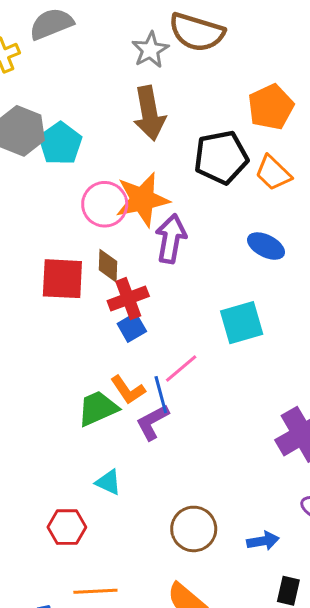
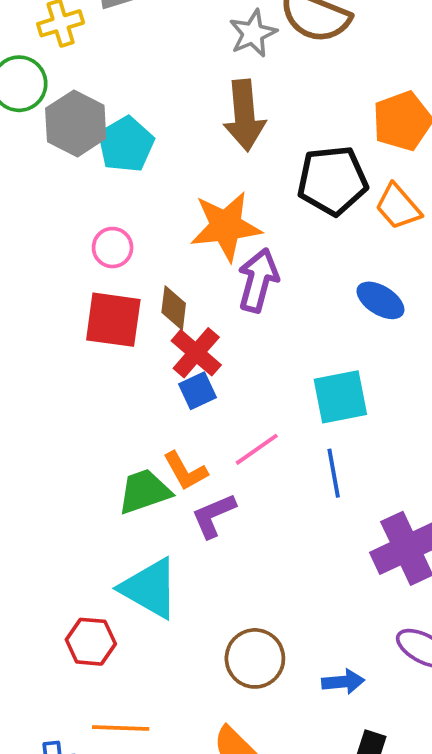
pink circle: (105, 204) -> (113, 248), moved, size x0.7
red cross: (128, 299) -> (196, 353), turned -33
blue line: (161, 395) -> (334, 473), moved
cyan triangle: (108, 482) -> (150, 588), size x1.8

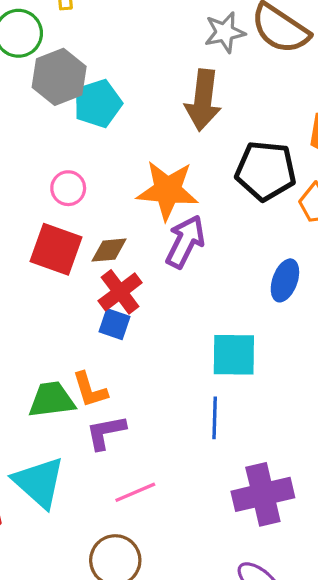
blue ellipse: (380, 300) -> (285, 280), turned 66
brown diamond: (174, 308) -> (109, 250), turned 66
blue square: (198, 391) -> (114, 324), turned 32
pink line: (257, 449) -> (135, 492), moved

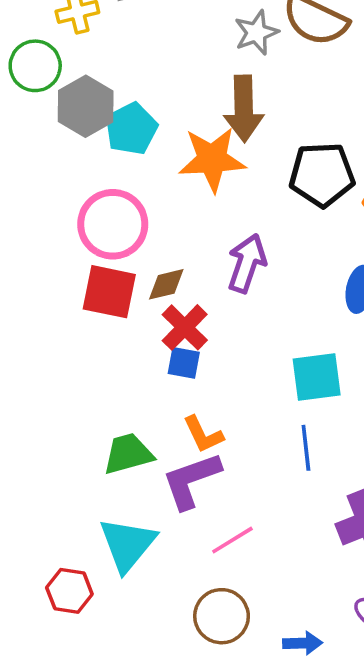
pink circle: (68, 188) -> (113, 224), size x1.8
orange star: (168, 190) -> (212, 159), moved
orange L-shape: (90, 390) -> (203, 434), moved
purple L-shape: (106, 432) -> (191, 480), size x1.4
cyan triangle: (39, 482) -> (127, 544), turned 36

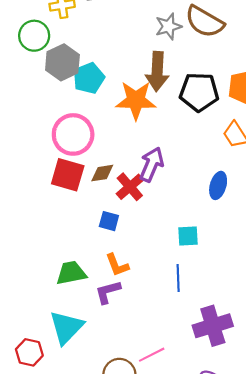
black pentagon: (322, 175) -> (199, 92), moved
red cross: (185, 327) -> (130, 187), moved
cyan square: (317, 377) -> (188, 236), size x0.7
purple L-shape: (191, 480) -> (108, 292), size x0.7
pink line: (232, 540) -> (152, 355), moved

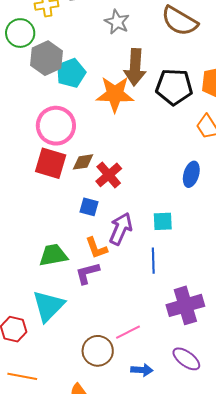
gray star: (168, 26) -> (117, 22), moved, turned -30
purple arrow: (152, 164) -> (121, 229), moved

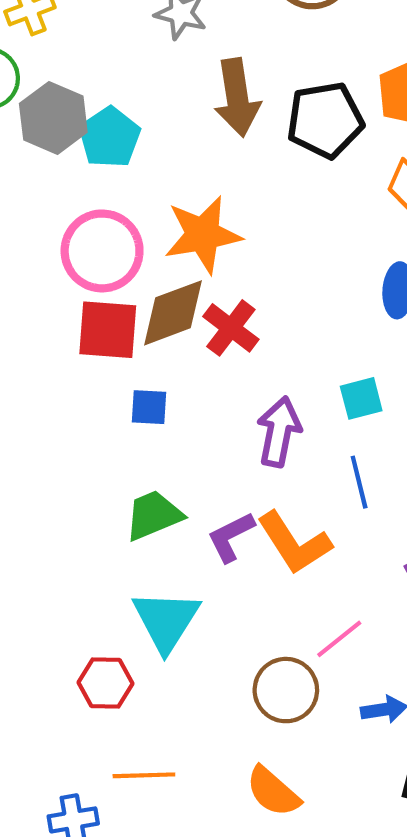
orange star: (115, 94) -> (203, 235), moved
brown diamond: (83, 162) -> (173, 313), size x1.6
blue square: (89, 207) -> (149, 407), moved
orange L-shape: (96, 248) -> (294, 543), moved, size x1.5

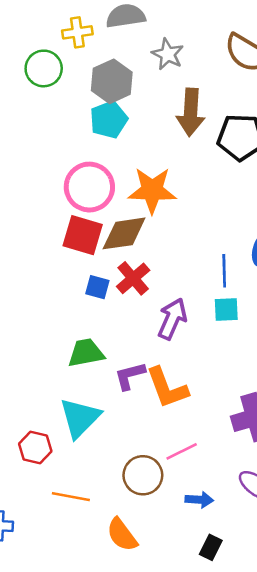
gray hexagon: (53, 118) -> (112, 81), moved
red cross: (231, 328) -> (133, 278), moved
blue line: (359, 482) -> (224, 271), moved
orange line: (144, 775) -> (71, 497), moved

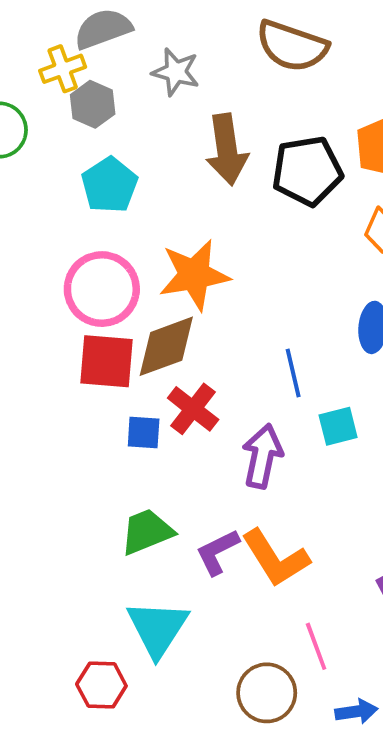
yellow cross: (77, 32) -> (63, 69), moved
gray hexagon: (112, 81) -> (93, 104), moved, size x0.7
blue line: (224, 271) -> (293, 373), moved
pink line: (182, 451) -> (316, 646), turned -72

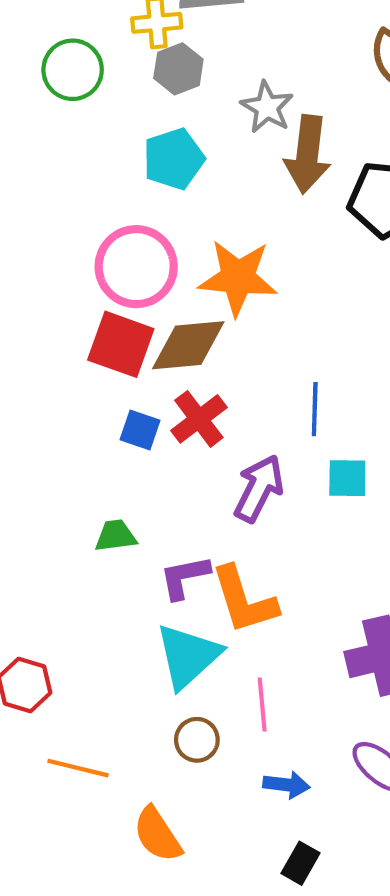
gray star: (176, 72) -> (267, 107), moved
green trapezoid: (147, 532) -> (116, 536), size x0.7
cyan triangle: (158, 628) -> (188, 656), moved
brown circle: (267, 693) -> (197, 740), size x0.7

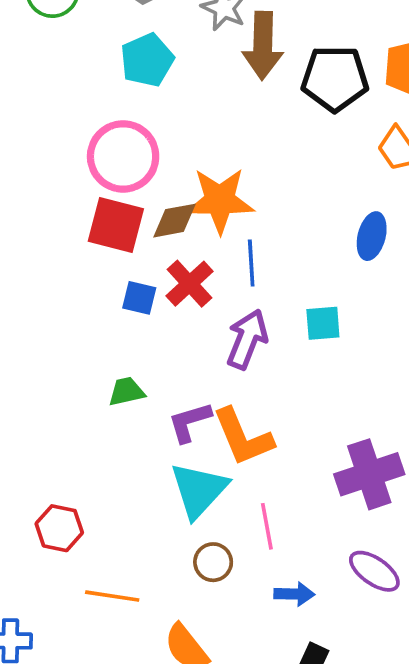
orange star: (238, 278) -> (220, 200), moved
brown diamond: (188, 345) -> (174, 221), size x0.7
blue line: (315, 409) -> (251, 263), moved

